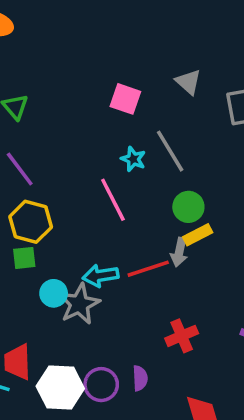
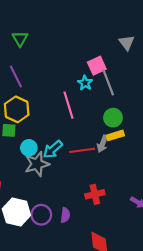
pink square: (125, 99) -> (97, 66), moved, turned 36
cyan arrow: (101, 276) -> (53, 149), turned -42
cyan circle: (54, 293) -> (29, 148), moved

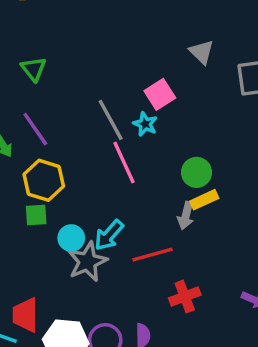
gray line: (108, 82) -> (111, 120), moved
red line: (82, 150) -> (153, 254), moved

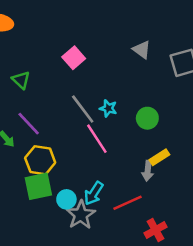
pink square: (160, 94) -> (74, 58), moved
green circle: (196, 172) -> (147, 118), moved
green square: (36, 215) -> (38, 186), size x1.6

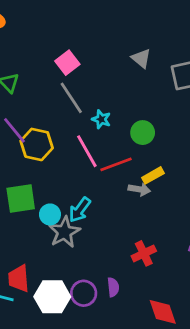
gray line: (83, 109) -> (71, 98), moved
yellow hexagon: (40, 160) -> (37, 144), moved
gray arrow: (148, 171) -> (139, 189), turned -90
red line: (128, 203) -> (116, 164), moved

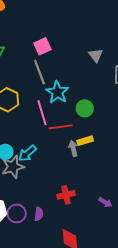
cyan star: (101, 119) -> (57, 92), size x1.6
gray arrow: (139, 189) -> (73, 148), turned -126

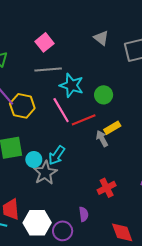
gray line: (40, 72) -> (48, 70), turned -60
purple circle: (17, 213) -> (63, 231), moved

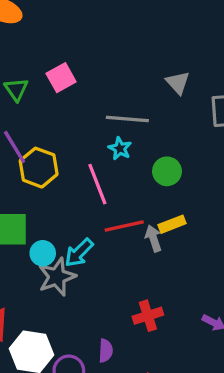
pink square: (45, 42) -> (61, 78), moved
gray line: (48, 70) -> (127, 119), moved
cyan star: (72, 85) -> (120, 149), size x0.6
red line: (84, 120) -> (124, 226), moved

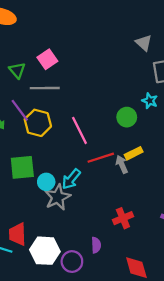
gray triangle: (178, 83) -> (144, 43), moved
gray line: (127, 119) -> (45, 88), moved
cyan star: (120, 149) -> (150, 101), moved

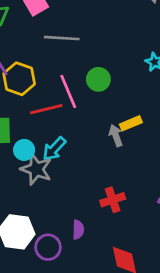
gray line: (45, 88) -> (62, 38), moved
green circle: (127, 117) -> (98, 79), moved
red line: (101, 158) -> (46, 109), moved
gray star: (57, 197) -> (36, 169), turned -30

